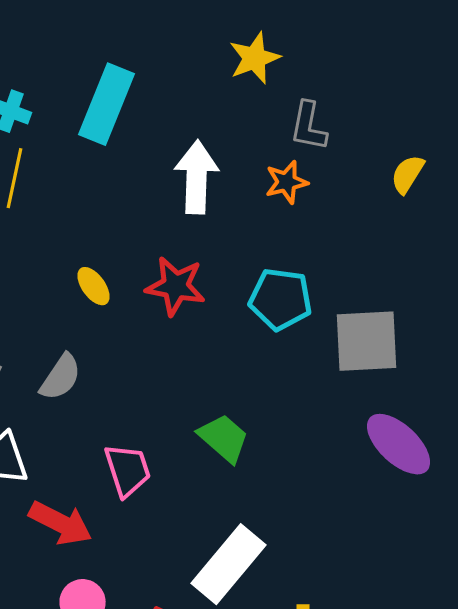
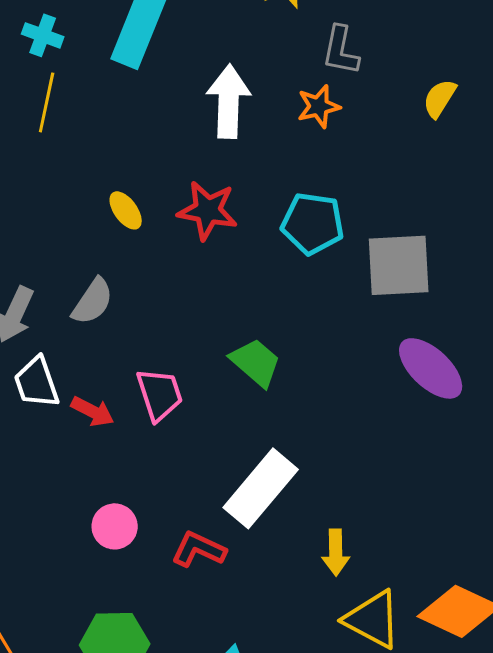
red arrow: (61, 523) -> (93, 411), moved, size x0.7

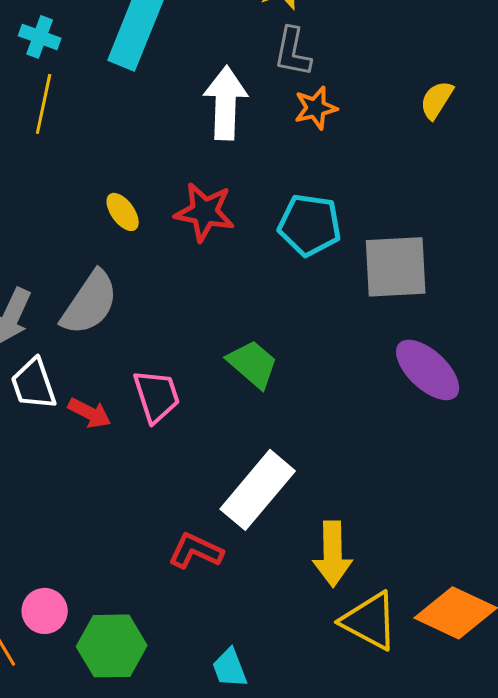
gray L-shape: (341, 50) -> (293, 52), moved
gray semicircle: (93, 301) -> (90, 303), size x1.4
pink circle: (115, 526) -> (45, 611), moved
yellow arrow: (336, 552) -> (333, 554), size x1.4

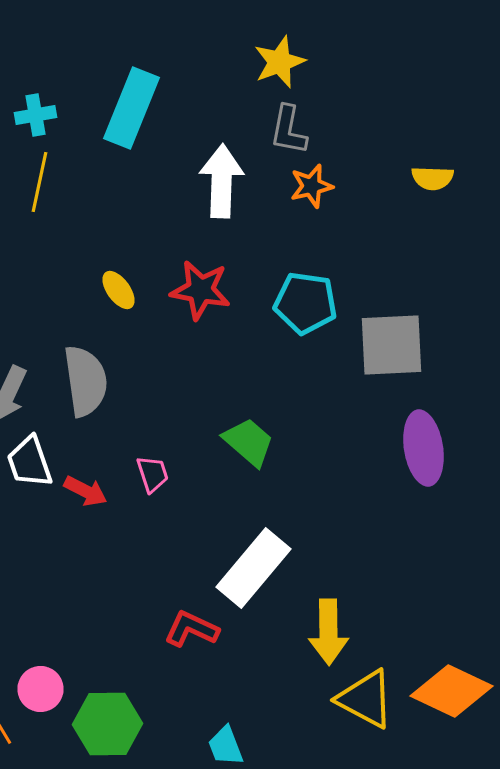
cyan cross: (40, 37) -> (36, 115), turned -30
yellow semicircle: (437, 100) -> (432, 178), turned -120
gray semicircle: (90, 303) -> (86, 381), turned -42
purple ellipse: (428, 370) -> (424, 448), turned 38
pink trapezoid: (157, 396) -> (152, 474), size x0.7

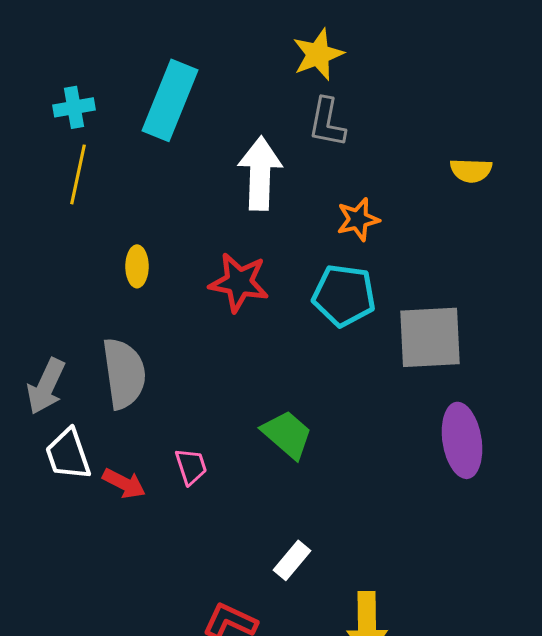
orange star: (312, 186) -> (358, 219), moved
yellow ellipse: (118, 290) -> (137, 266), moved, turned 36
white rectangle: (254, 568) -> (292, 560), size x0.5

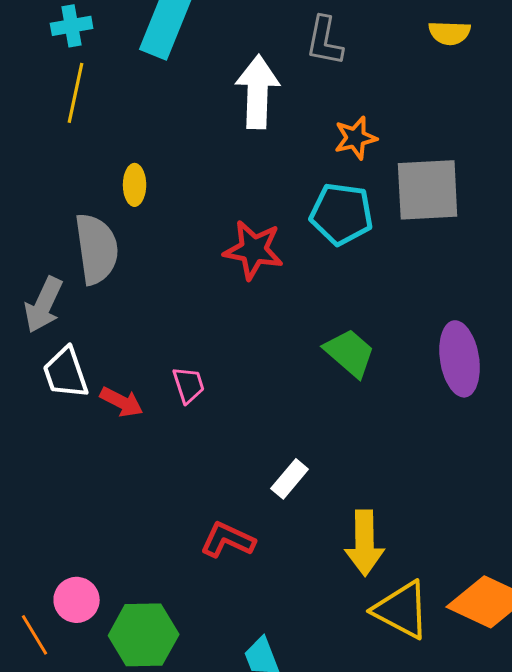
yellow semicircle: (471, 170) -> (450, 33), moved
red star: (239, 282) -> (254, 250), moved
gray square: (430, 337) -> (428, 190), moved
gray semicircle: (124, 373) -> (97, 249), moved
green trapezoid: (287, 434) -> (350, 353), moved

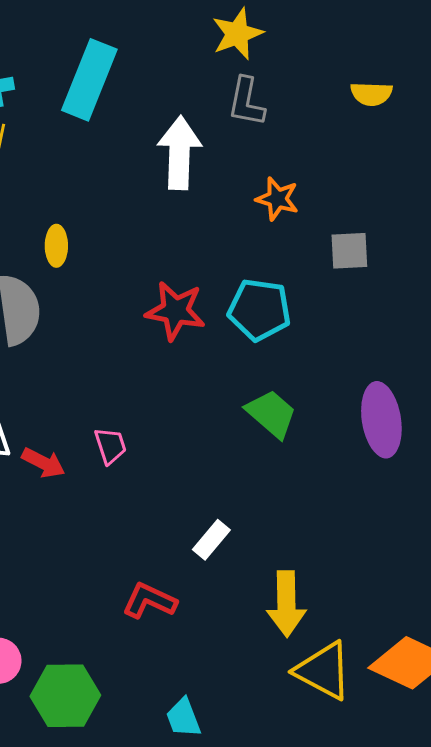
orange star: (356, 138) -> (277, 199), turned 30
gray square: (428, 190) -> (349, 251), size x0.6
cyan pentagon: (342, 214) -> (259, 310), moved

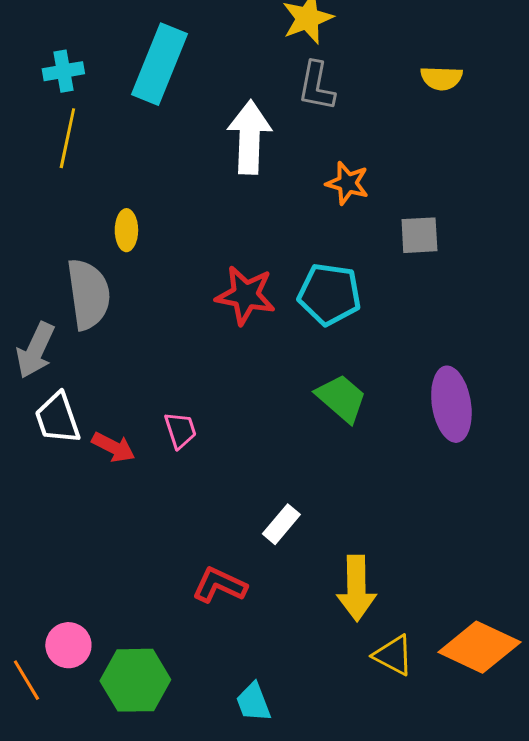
yellow triangle: (323, 671) -> (393, 655), size x0.7

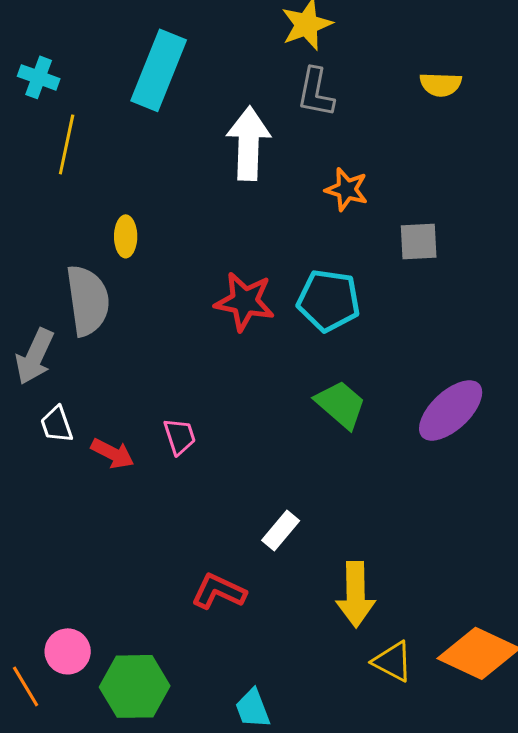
cyan cross: (63, 71) -> (39, 77), moved, turned 30
purple ellipse: (451, 404) -> (451, 410), turned 56
white trapezoid: (57, 418) -> (57, 424), size x0.7

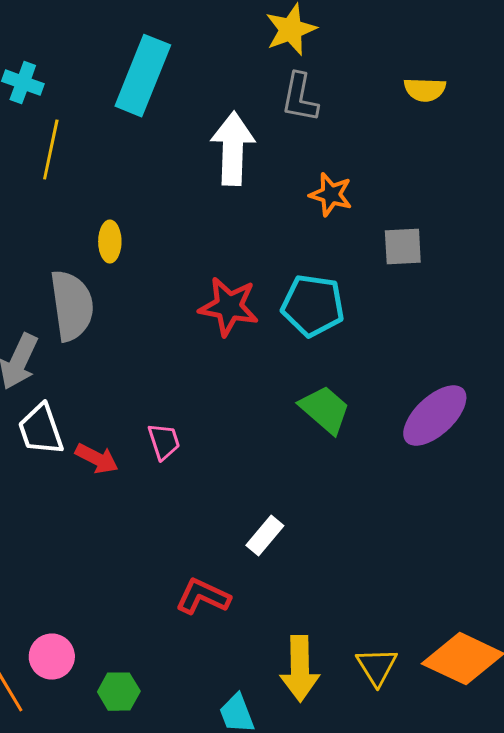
white trapezoid: (57, 424) -> (41, 430), size x1.4
yellow arrow: (356, 594) -> (300, 669), moved
yellow triangle: (393, 661) -> (377, 667), turned 30
green hexagon: (135, 686) -> (119, 692), size x0.6

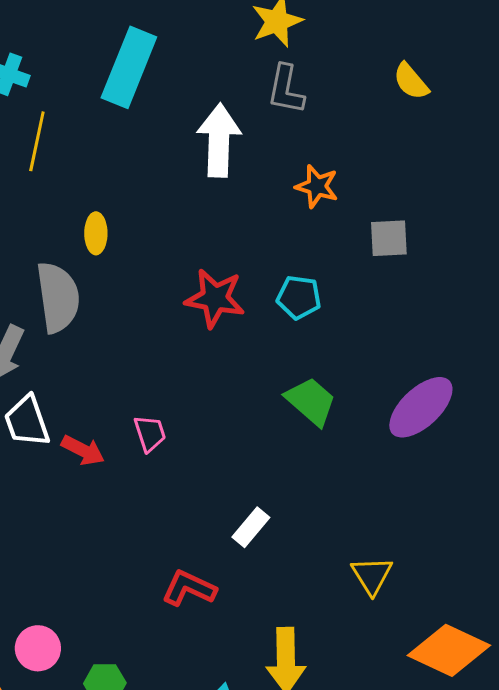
yellow semicircle: (425, 90) -> (411, 81), turned 48
cyan pentagon: (313, 306) -> (299, 297), size x0.7
yellow triangle: (377, 667) -> (372, 575), moved

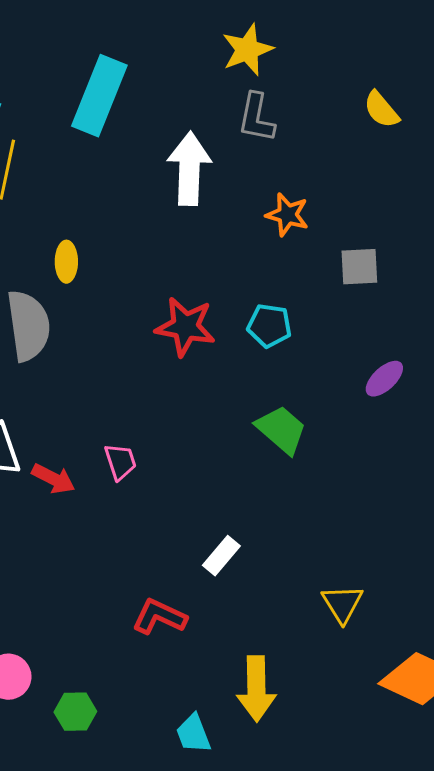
purple ellipse: (421, 407) -> (384, 379), moved, size x0.6

